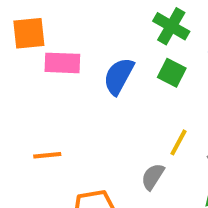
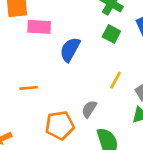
blue semicircle: (119, 76) -> (70, 50), moved
gray semicircle: (153, 177) -> (89, 109), moved

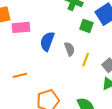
green square: (111, 34) -> (86, 26), moved
gray semicircle: (89, 109) -> (69, 49), moved, turned 136

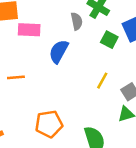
gray semicircle: (69, 49) -> (77, 21), moved
orange line: (20, 75) -> (16, 77), moved

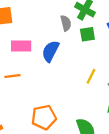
pink rectangle: (29, 30) -> (21, 46), moved
green square: (109, 40) -> (87, 34), moved, turned -35

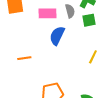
pink rectangle: (21, 46) -> (48, 13), moved

